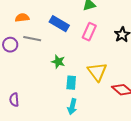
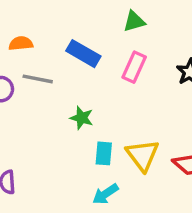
yellow triangle: (97, 72) -> (143, 155), moved
cyan arrow: (72, 107) -> (105, 194), turned 42

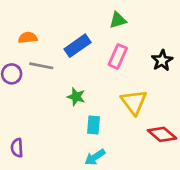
blue rectangle: (83, 54) -> (77, 46), turned -65
yellow triangle: (143, 155) -> (134, 102), moved

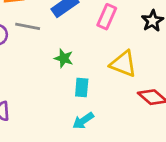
yellow triangle: (134, 102) -> (123, 64), turned -32

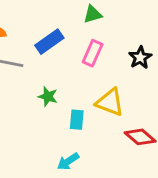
cyan rectangle: (82, 87) -> (77, 120), moved

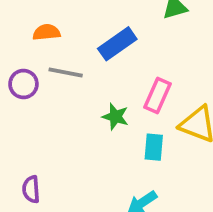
pink rectangle: (93, 53) -> (158, 95), moved

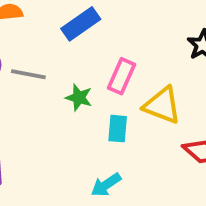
gray line: (66, 73) -> (28, 74), moved

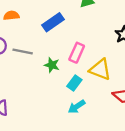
cyan rectangle: (118, 129) -> (74, 83), turned 32
cyan arrow: (106, 185) -> (77, 107), moved

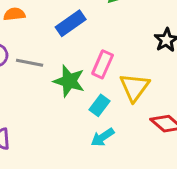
green star: (52, 65) -> (69, 81), size x1.5
yellow triangle: (100, 70) -> (134, 87), turned 45

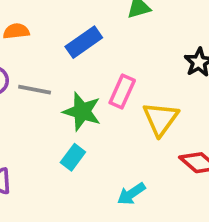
cyan rectangle: (100, 105) -> (73, 157), moved
cyan arrow: (103, 137) -> (131, 194), moved

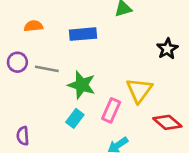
blue rectangle: (84, 42) -> (83, 34), turned 30
pink rectangle: (122, 91) -> (111, 110), moved

